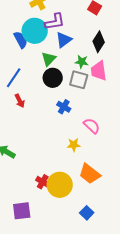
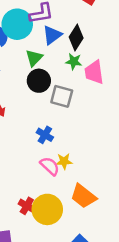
black diamond: (99, 42) -> (76, 37), moved
gray square: (79, 80) -> (62, 96), moved
blue cross: (64, 107) -> (45, 135), moved
pink semicircle: (92, 126) -> (50, 166), moved

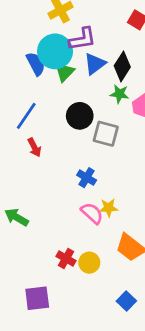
green triangle: (34, 58) -> (65, 72), moved
yellow circle: (47, 209) -> (89, 263), size x0.6

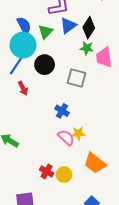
cyan circle: (55, 51) -> (23, 45), moved
black circle: (80, 116) -> (45, 65), moved

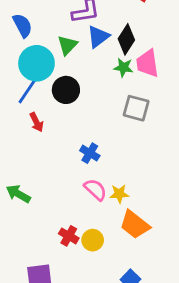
blue semicircle: (24, 26) -> (22, 25), moved
pink trapezoid: (104, 57) -> (147, 63), moved
gray square: (76, 78) -> (136, 108), moved
yellow star: (78, 133) -> (119, 194), moved

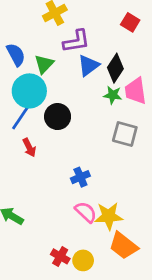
green triangle: (67, 45) -> (44, 64), moved
blue cross: (90, 153) -> (80, 177), turned 36
yellow star: (119, 194) -> (109, 216), size x1.5

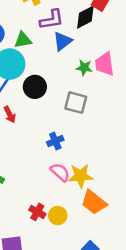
green triangle: (44, 64) -> (23, 40), turned 36
black diamond: (115, 68) -> (85, 17), moved, turned 30
gray square: (125, 134) -> (76, 103), moved

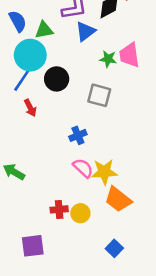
red cross: (37, 212) -> (59, 209), turned -35

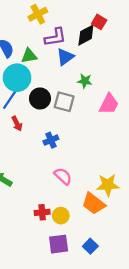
pink trapezoid: (129, 55) -> (109, 104), moved, turned -145
gray square: (99, 95) -> (64, 102), moved
blue cross: (78, 135) -> (51, 140), moved
yellow star: (104, 172) -> (108, 185), moved
purple square: (33, 246) -> (59, 244), moved

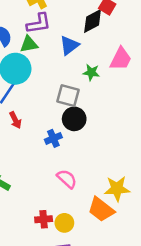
purple L-shape: (55, 37) -> (39, 23), moved
black circle: (40, 98) -> (74, 119), moved
pink trapezoid: (109, 104) -> (121, 59), moved

